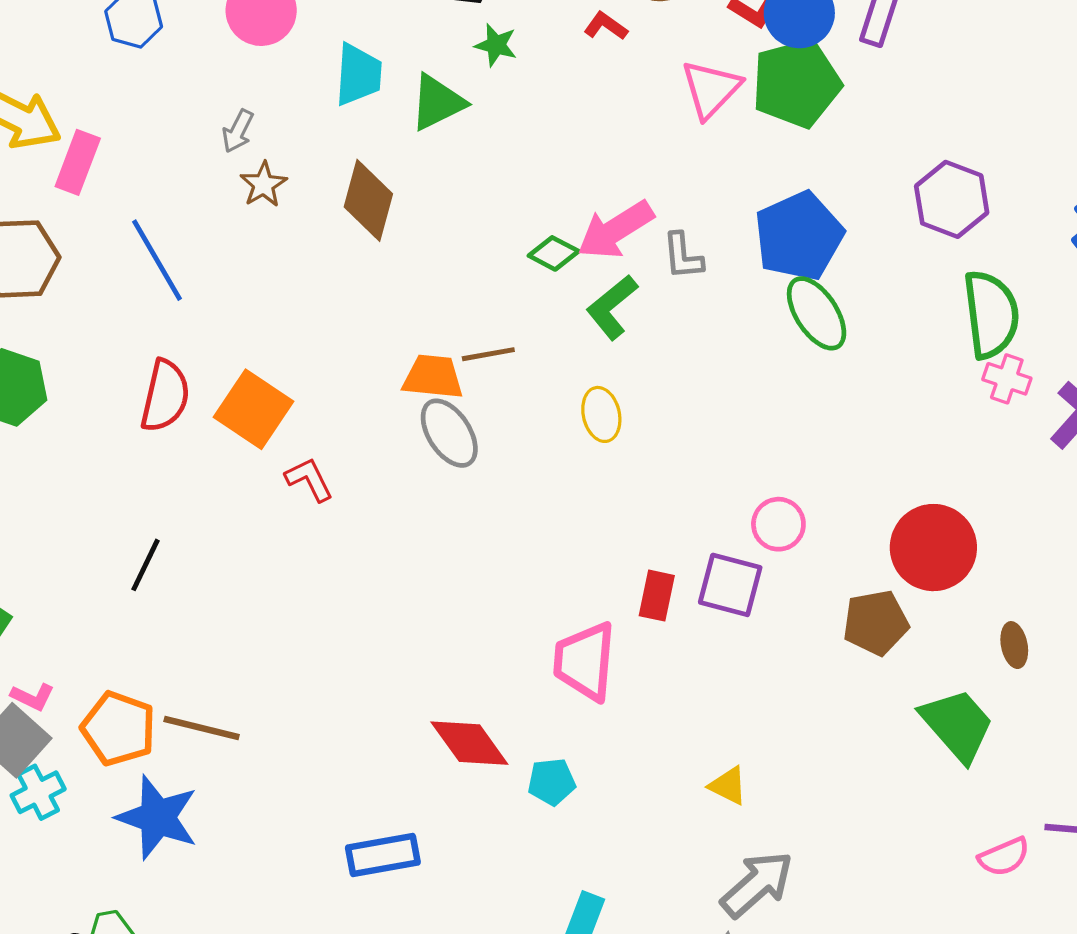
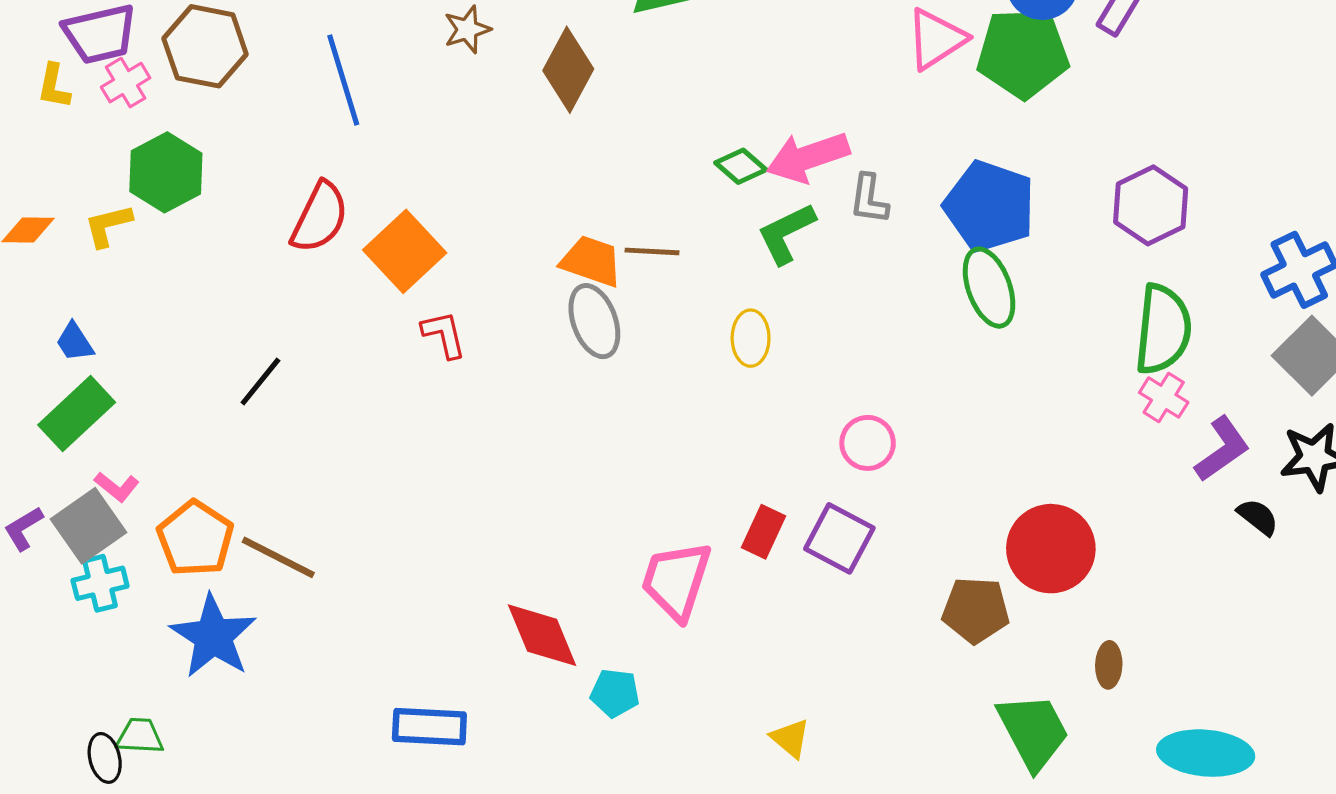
blue pentagon: (799, 236) -> (990, 206), turned 30
pink circle: (778, 524) -> (868, 443), moved

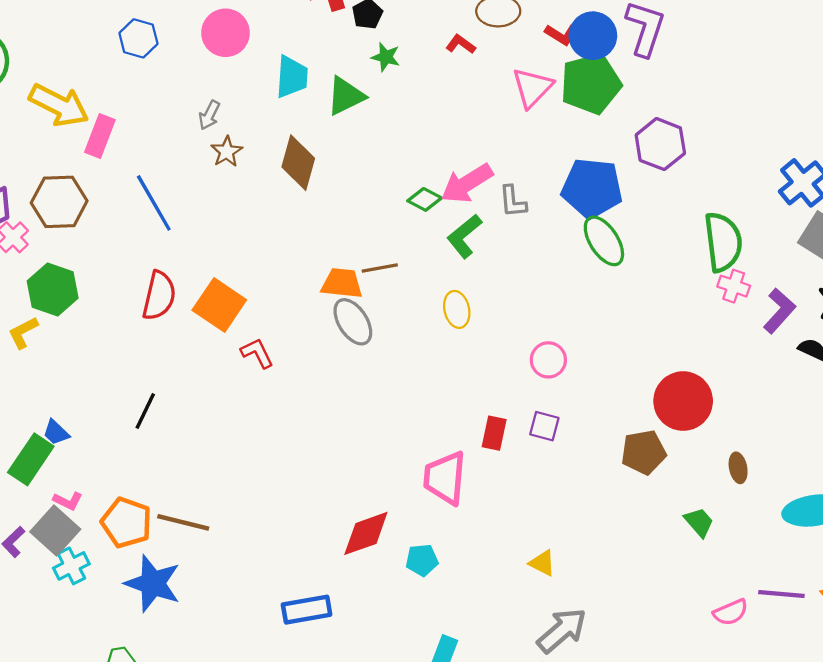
purple hexagon: (1151, 205) -> (660, 144), moved
blue trapezoid: (75, 342) -> (56, 432), moved
purple square: (839, 538) -> (544, 426), size x0.7
red diamond: (542, 635) -> (366, 533), turned -74
green trapezoid: (1033, 731) -> (699, 522), size x0.6

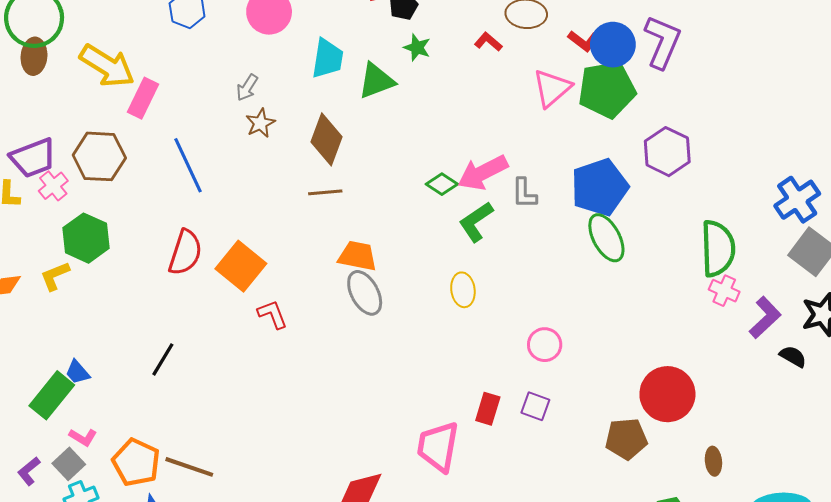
blue pentagon: (592, 188) -> (600, 187), turned -30
brown line: (380, 268) -> (325, 192), moved
gray square: (55, 530) -> (69, 464), size x0.7

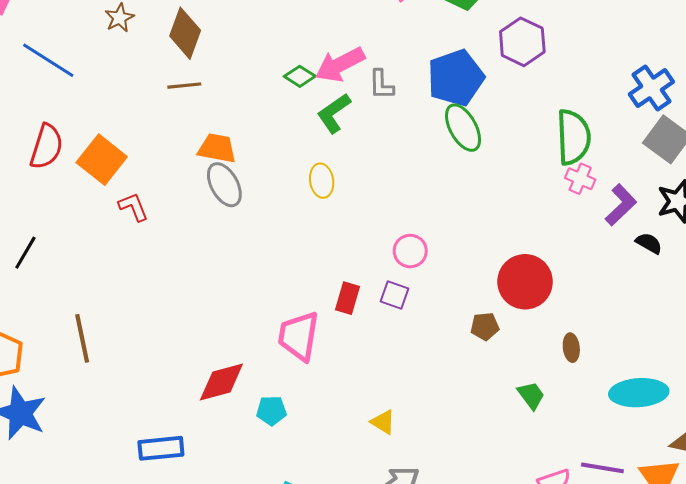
blue line: (188, 165) -> (48, 60), turned -32
pink circle: (545, 345) -> (410, 251), moved
brown pentagon: (626, 439) -> (485, 326), size x0.7
brown line: (189, 467) -> (82, 338), moved, turned 60

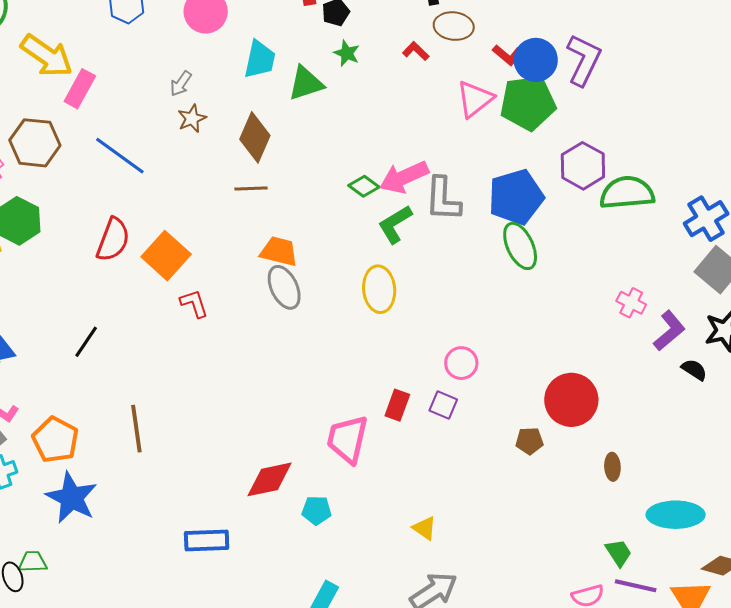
gray L-shape: (381, 85) -> (443, 199), size x1.5
green semicircle: (573, 137) -> (627, 193), moved, turned -96
yellow ellipse: (322, 181) -> (379, 289), size x1.4
green trapezoid: (531, 395) -> (619, 553), moved

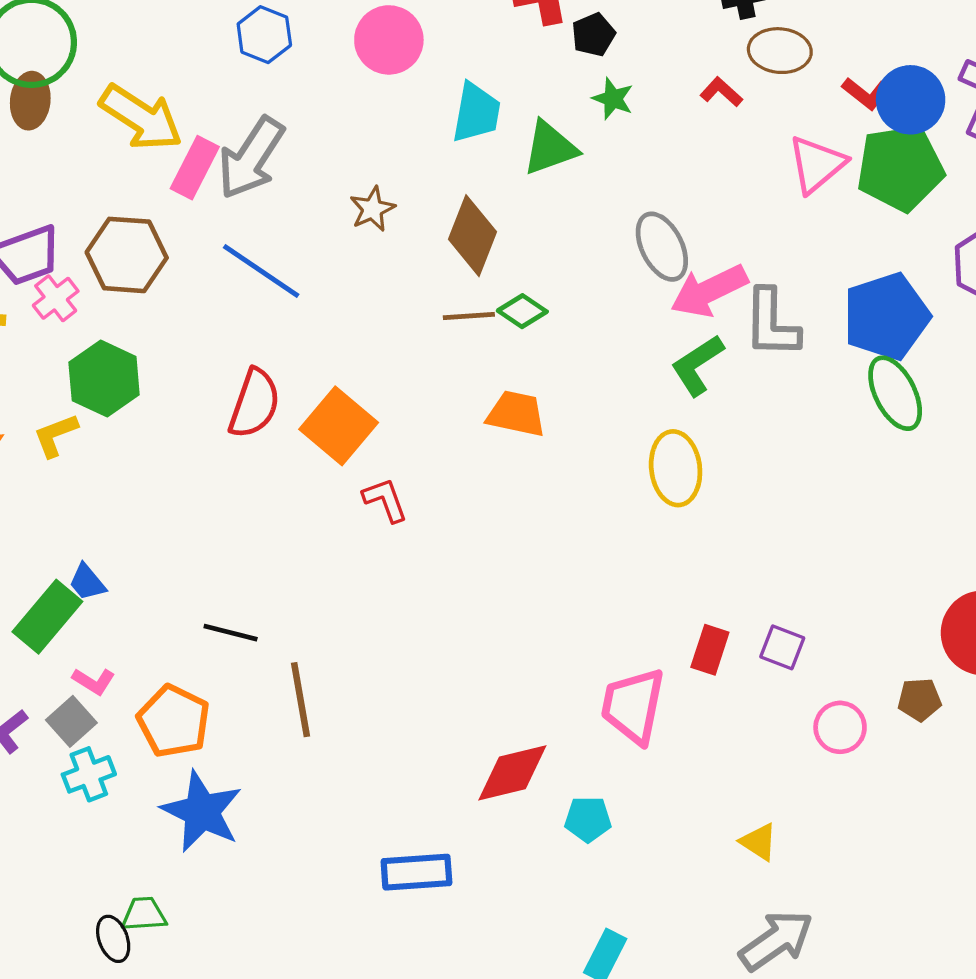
gray arrow: (181, 84) -> (251, 158), moved, size x2.0
green diamond: (364, 186) -> (522, 311), moved
gray ellipse: (284, 287) -> (662, 247), moved
black line: (86, 342) -> (231, 633), moved, turned 72
pink circle: (461, 363) -> (840, 727), moved

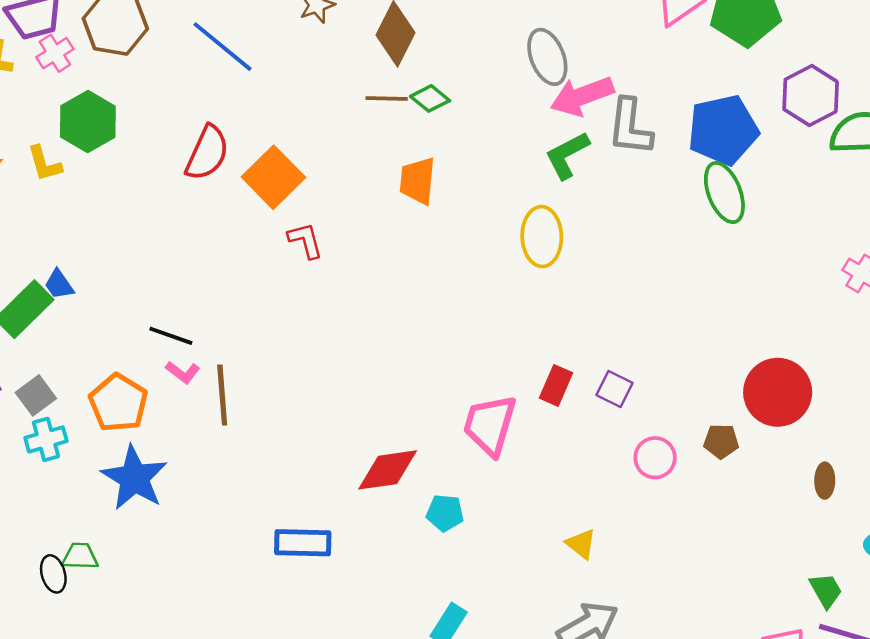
orange trapezoid: (516, 414) -> (417, 181), turned -102
yellow L-shape: (56, 435) -> (45, 164), turned -90
pink L-shape: (94, 681) -> (183, 372), moved

